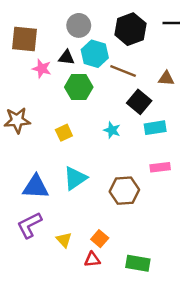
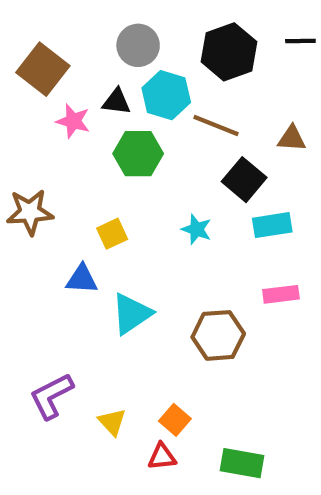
brown square: (25, 39) -> (43, 69), turned 32
blue triangle: (36, 187) -> (82, 279), moved, size x0.7

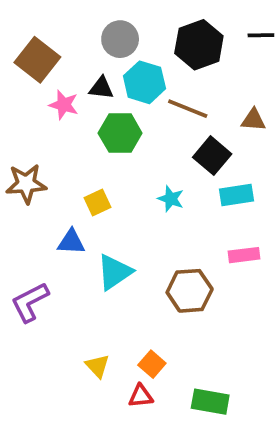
purple L-shape: (51, 396) -> (30, 302), moved

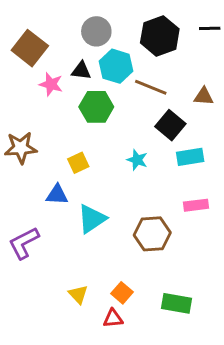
green rectangle: (210, 402) -> (176, 303), moved

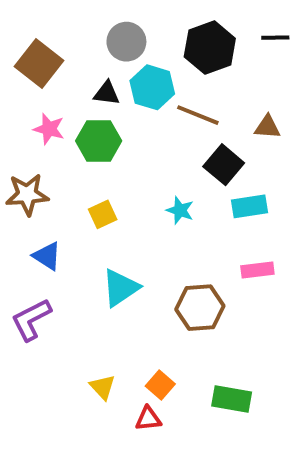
pink star: (51, 84) -> (49, 129), moved
green hexagon: (96, 107) -> (99, 141), moved
blue triangle: (57, 195) -> (47, 256), moved, turned 30

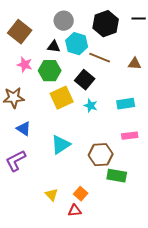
black square: (224, 165) -> (85, 80), moved
yellow square: (103, 214) -> (62, 98), moved, size x1.6
green rectangle: (232, 399) -> (117, 176), moved

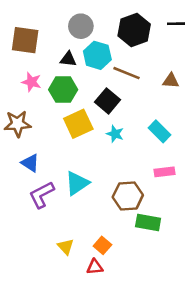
brown square: (20, 32) -> (25, 40), turned -30
cyan rectangle: (126, 104) -> (159, 131), turned 54
purple L-shape: (16, 161) -> (42, 195), moved

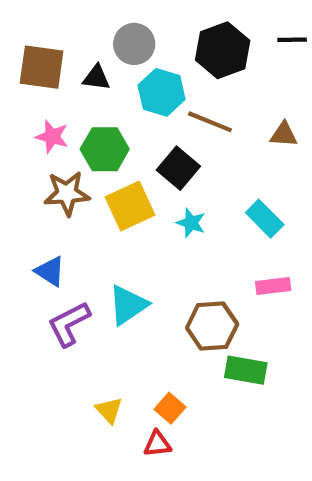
black triangle: (68, 59) -> (96, 78), moved
brown star: (18, 124) -> (67, 193), moved

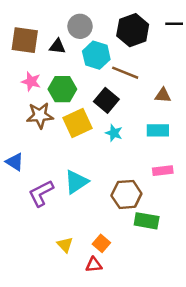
brown triangle: (284, 134) -> (163, 95), moved
cyan rectangle: (265, 219) -> (158, 130), turned -45
blue triangle: (50, 271) -> (15, 162), moved

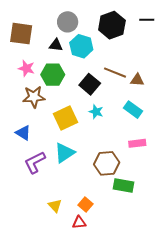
black triangle: (57, 46) -> (56, 45), moved
brown line: (125, 73) -> (115, 73), moved
yellow square: (77, 123) -> (65, 118), moved
cyan rectangle: (158, 130) -> (133, 110), turned 36
blue triangle: (15, 162) -> (23, 133), moved

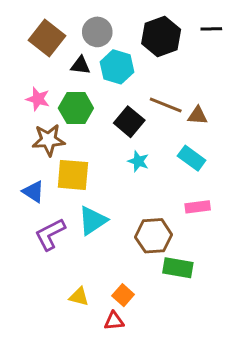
brown square: (21, 34) -> (47, 38), moved, turned 30
yellow square: (65, 118) -> (73, 175), moved, turned 30
yellow triangle: (55, 206) -> (79, 297), turned -32

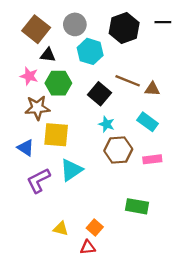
black triangle: (81, 65) -> (48, 55), moved
brown hexagon: (154, 236) -> (118, 150), moved

